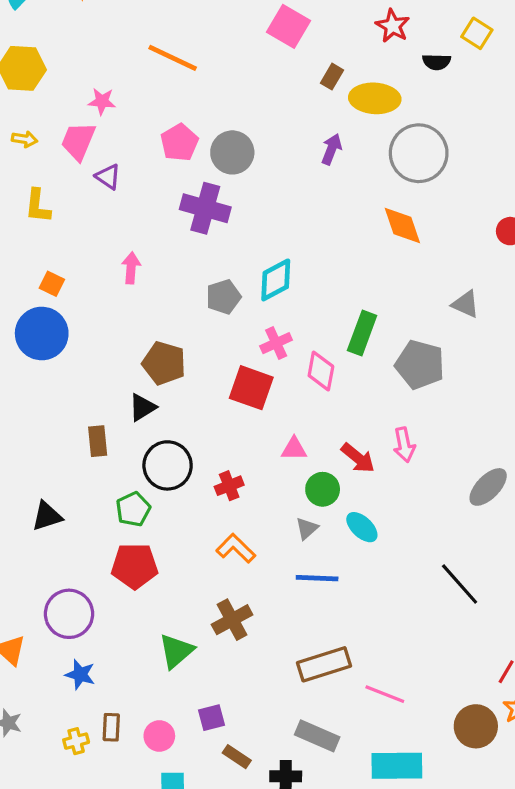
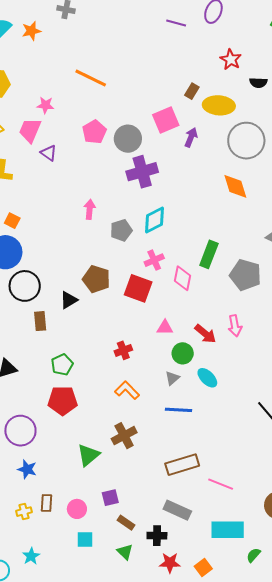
pink square: (288, 26) -> (166, 120), moved, turned 36
purple cross: (205, 208) -> (142, 172), moved, turned -32
pink arrow: (131, 268) -> (90, 209), moved
brown pentagon: (164, 363) -> (96, 279), moved
black circle: (168, 465) -> (25, 286), moved

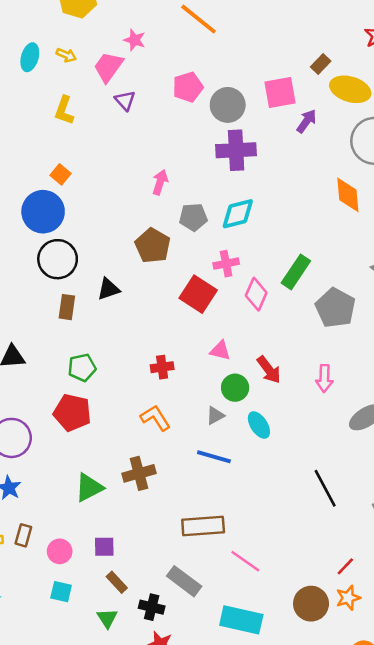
brown pentagon: (96, 279) -> (153, 246), moved
pink arrow: (235, 326) -> (324, 378), moved

